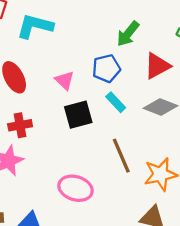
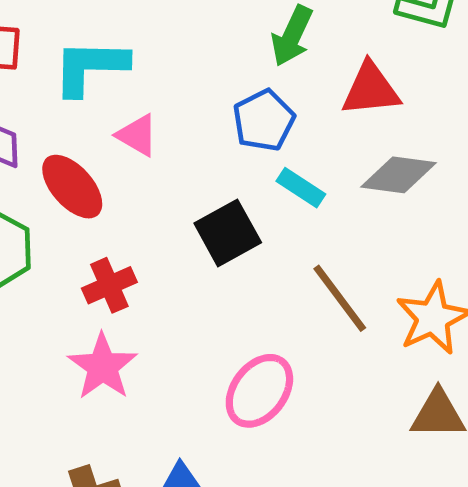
red triangle: (157, 66) -> (371, 89), turned 36
pink triangle: (65, 80) -> (137, 135), moved
pink ellipse: (76, 188) -> (259, 391), turned -56

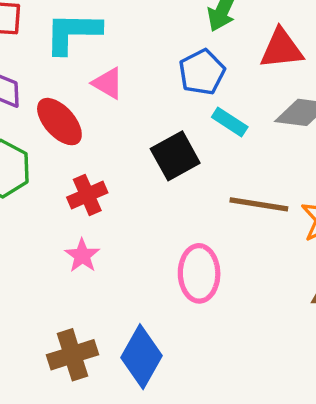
brown line: (340, 298) -> (259, 204), turned -44
pink star: (103, 367) -> (82, 255), size x0.7
pink ellipse: (259, 391) -> (199, 273), turned -38

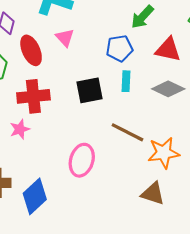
cyan rectangle: (230, 122) -> (126, 81), turned 42
red cross: (87, 195) -> (33, 96), size x1.4

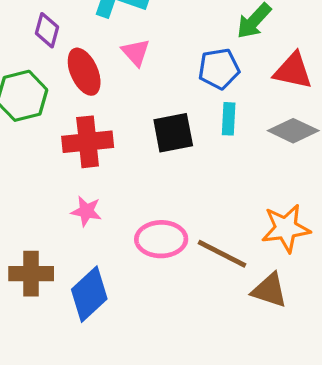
pink star: (20, 129) -> (86, 211), moved, turned 30
brown line: (127, 132) -> (222, 254), moved
pink ellipse: (82, 160) -> (161, 239), turned 72

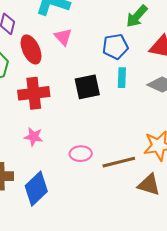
pink ellipse: (161, 239) -> (81, 154), size x0.7
brown line: (222, 254) -> (119, 162), turned -40

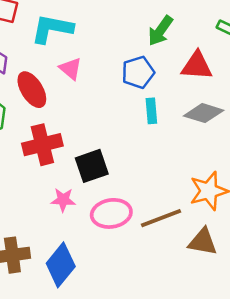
black square: (87, 87) -> (92, 166), moved
pink star: (34, 137) -> (63, 200), moved
pink ellipse: (81, 154) -> (111, 213), size x1.4

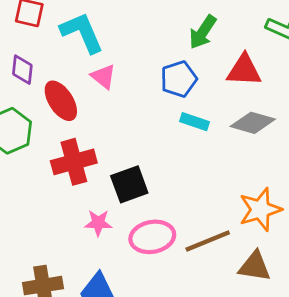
cyan L-shape: (52, 29) -> (82, 32), turned 57
cyan rectangle: (151, 111) -> (195, 122), turned -65

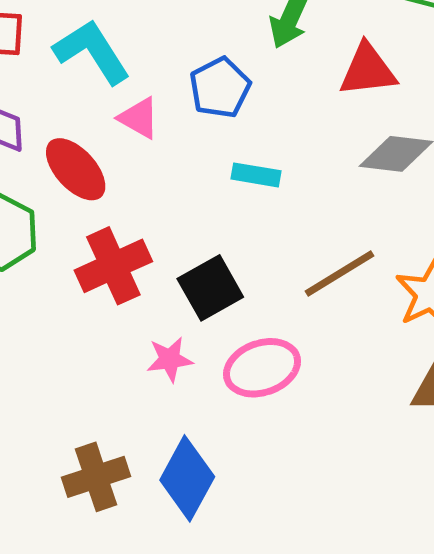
blue pentagon: (179, 79) -> (220, 88), moved
cyan rectangle: (195, 122) -> (256, 175), moved
brown line: (208, 241) -> (340, 273), moved

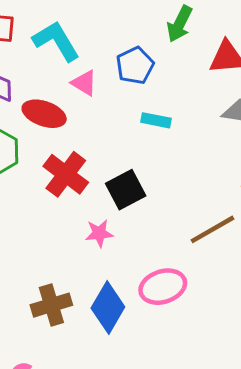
red ellipse: (76, 169) -> (44, 114), turned -30
red cross: (113, 266) -> (66, 174), turned -30
brown line: (340, 273) -> (213, 229), moved
pink ellipse: (262, 368) -> (163, 287), moved

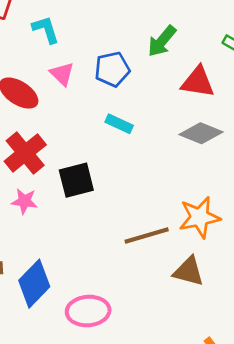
cyan L-shape: (56, 41) -> (46, 29), size x0.7
pink star: (99, 233) -> (25, 201), moved
pink ellipse: (163, 287) -> (88, 311), moved

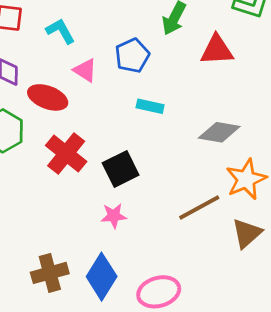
gray diamond: (201, 133) -> (219, 132), moved
pink star: (25, 201) -> (114, 216), moved
brown triangle: (189, 271) -> (247, 233), turned -44

